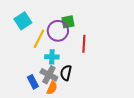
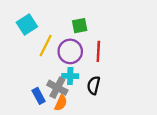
purple circle: (58, 31) -> (70, 51), moved
cyan cross: (52, 57) -> (70, 76), moved
black semicircle: (66, 73) -> (94, 85), moved

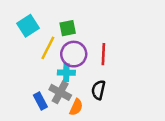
green square: (80, 26) -> (68, 28), moved
cyan cross: (70, 76) -> (66, 73), moved
orange semicircle: (61, 103) -> (76, 107), moved

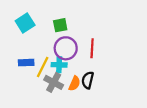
yellow line: (48, 48) -> (43, 67), moved
blue rectangle: (40, 101) -> (26, 63), moved, turned -64
orange semicircle: (76, 107) -> (75, 83), moved

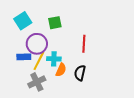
purple circle: (66, 48) -> (37, 44), moved
gray cross: (54, 82) -> (37, 82), moved, turned 36
orange semicircle: (75, 83) -> (61, 70), moved

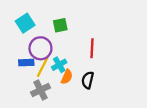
cyan cross: (54, 59) -> (59, 65), turned -32

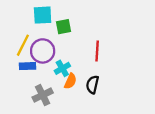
cyan square: (25, 23) -> (43, 15), moved, turned 30
yellow line: (43, 67) -> (23, 45), moved

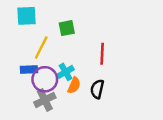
cyan square: (43, 15) -> (27, 16), moved
yellow line: (23, 45) -> (41, 48), moved
purple circle: (43, 51) -> (45, 79), moved

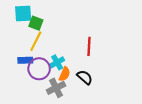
green square: (67, 28) -> (36, 23), moved, turned 32
black semicircle: (97, 89) -> (85, 77), turned 119
gray cross: (45, 100) -> (56, 88), moved

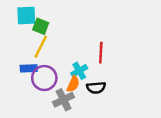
cyan cross: (57, 62) -> (79, 71), moved
black semicircle: (85, 77) -> (96, 88), turned 133

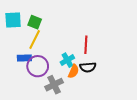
cyan square: (26, 15) -> (13, 20), moved
orange semicircle: (73, 84) -> (74, 71), moved
black semicircle: (96, 88) -> (88, 67), moved

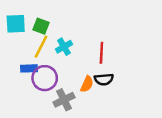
cyan cross: (67, 60) -> (64, 47), moved

